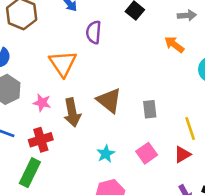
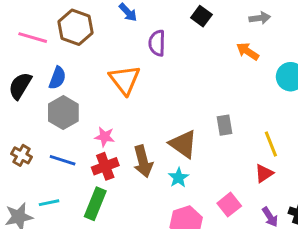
brown triangle: (109, 101) -> (183, 144), moved
pink star: (42, 103) -> (105, 137), moved
brown arrow: (72, 113) -> (143, 161), moved
pink square: (147, 153) -> (229, 205), moved

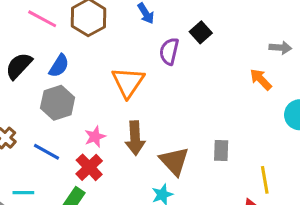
black square: (201, 16) -> (201, 32), moved
pink star: (105, 137) -> (95, 137), turned 30
brown arrow: (143, 161) -> (135, 138), moved
red cross: (105, 166) -> (89, 167), turned -35

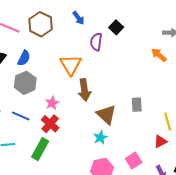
brown arrow: (135, 138) -> (84, 90), moved

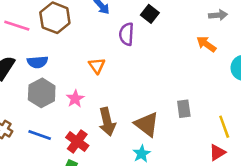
blue semicircle: (24, 58) -> (37, 62), turned 63
orange triangle: (71, 65) -> (97, 66), size x0.6
brown arrow: (84, 90) -> (107, 122), moved
pink star: (52, 103) -> (75, 99), moved

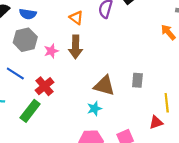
orange triangle: (97, 66) -> (76, 18), moved, turned -32
brown arrow: (107, 122) -> (76, 47), moved
brown triangle: (147, 124) -> (104, 86), turned -35

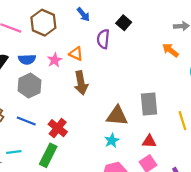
pink star: (51, 51) -> (55, 60), moved
gray rectangle: (137, 80) -> (149, 104), size x1.5
red triangle: (156, 122) -> (149, 141), moved, turned 32

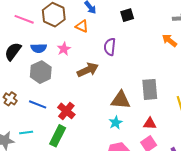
black square: (124, 23) -> (127, 15), turned 32
purple semicircle: (103, 39) -> (110, 47), moved
orange triangle: (76, 54) -> (82, 26), moved
brown arrow: (81, 83) -> (88, 70), turned -105

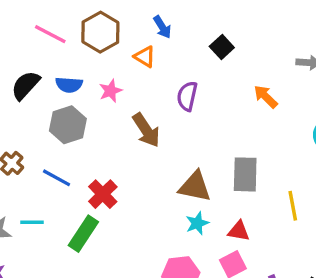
black square: (127, 15) -> (222, 47), turned -32
orange arrow: (170, 40) -> (266, 97), moved
brown arrow: (88, 70) -> (146, 130), turned 75
cyan star: (116, 123) -> (197, 223), moved

